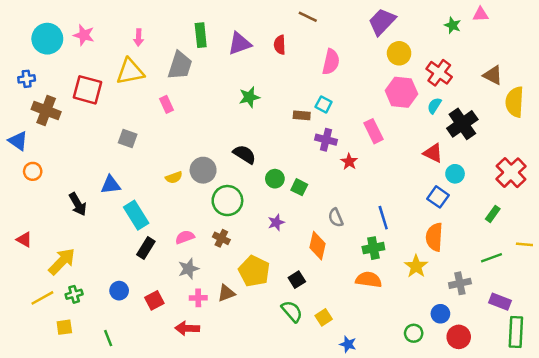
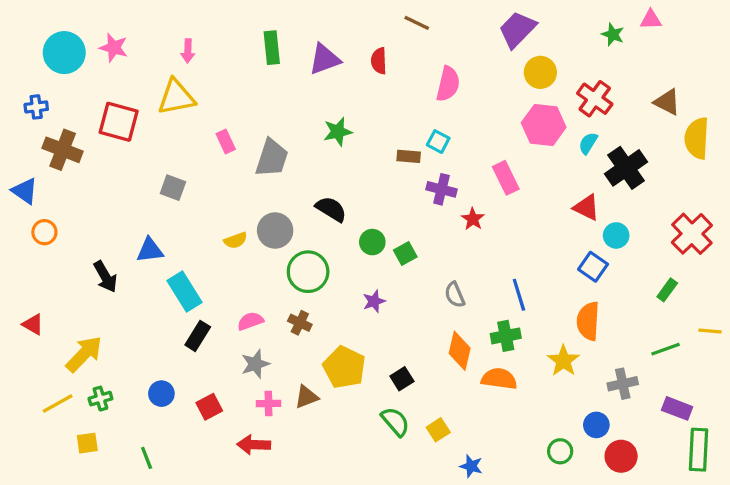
gray trapezoid: (180, 65) -> (272, 158), moved
green square: (299, 187) -> (405, 254), turned 35
orange diamond: (317, 246) -> (460, 351), moved

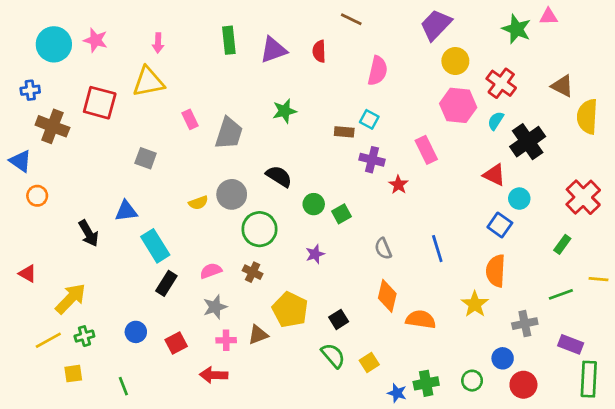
green star: (613, 34) -> (516, 29), size x1.5
green cross: (506, 336) -> (426, 383), moved

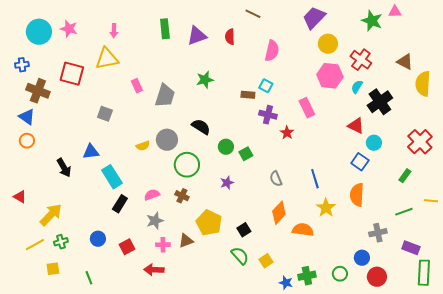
blue triangle: (21, 161) -> (27, 117), moved
orange diamond: (387, 296) -> (279, 213), turned 30
yellow star: (475, 304) -> (326, 208), moved

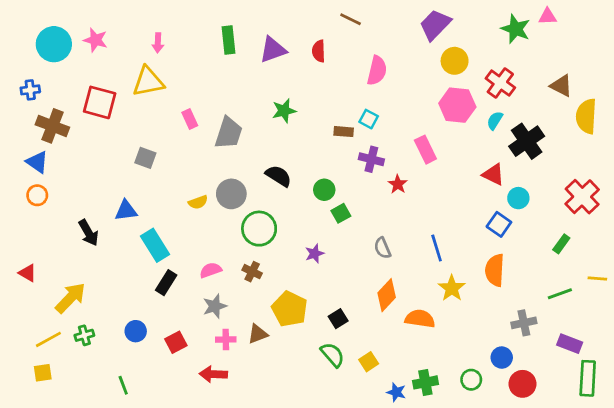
green circle: (226, 147) -> (324, 190), moved
yellow square: (53, 269) -> (43, 373), moved

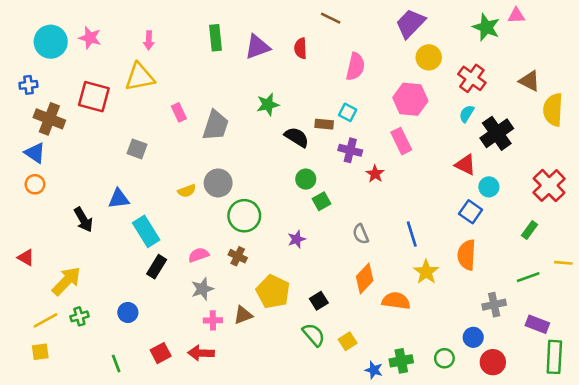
pink hexagon: (457, 105) -> (410, 99), moved
black semicircle: (278, 176) -> (297, 137), moved
red square: (176, 342) -> (161, 353), moved

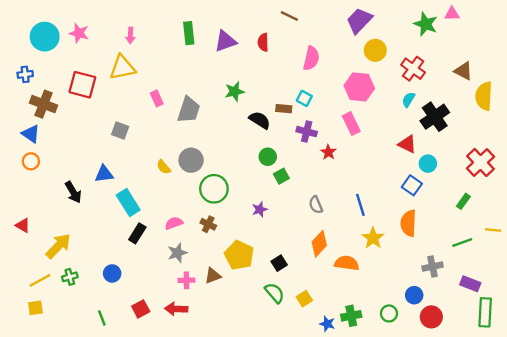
yellow semicircle: (187, 191) -> (164, 167), turned 70

